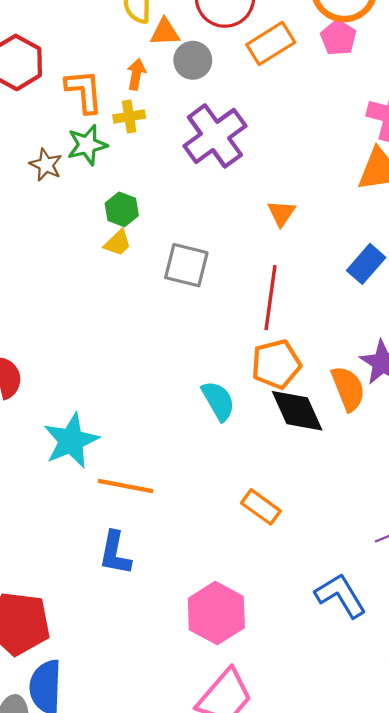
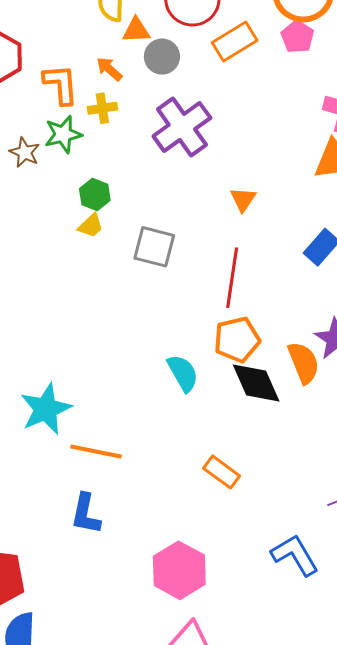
orange arrow: (136, 74) -> (109, 69), turned -60

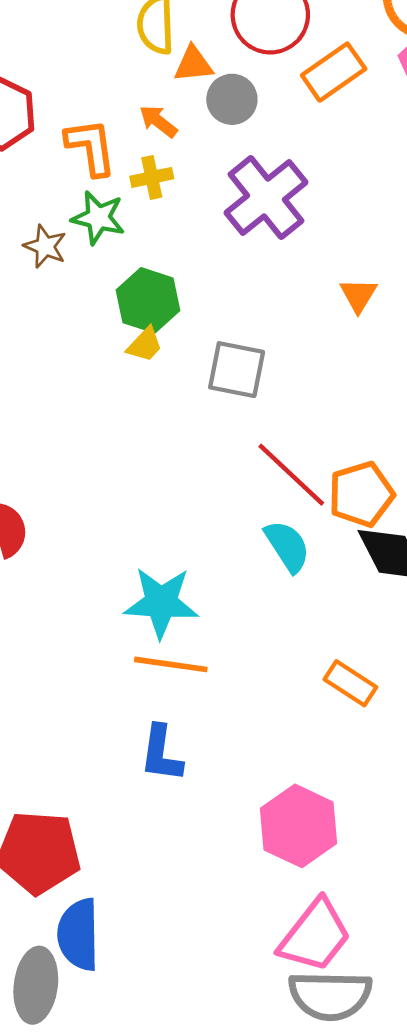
green star: (63, 134) -> (98, 218), turned 30
green hexagon: (95, 194) -> (148, 300), size x1.4
red line: (232, 278) -> (291, 475), moved, turned -52
cyan star: (46, 409) -> (161, 603), moved, turned 30

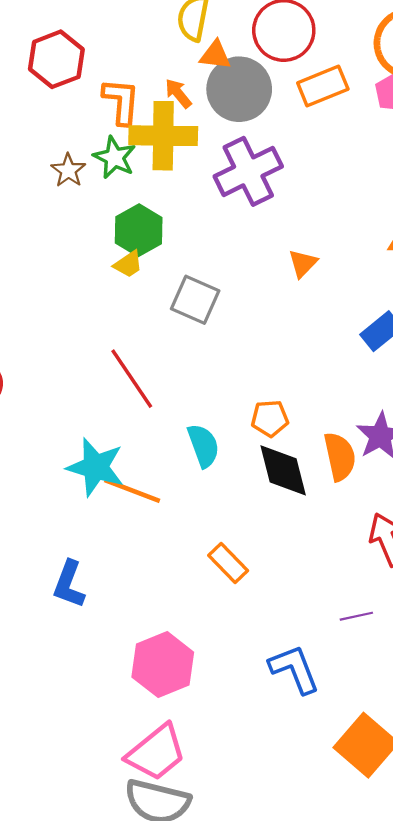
gray circle: (232, 99) -> (239, 89), size x1.6
yellow cross: (152, 177) -> (163, 136), size x2.0
red line: (291, 475) -> (132, 379), moved
orange pentagon: (361, 494) -> (270, 418), size x0.7
orange line: (171, 664) -> (132, 490), moved

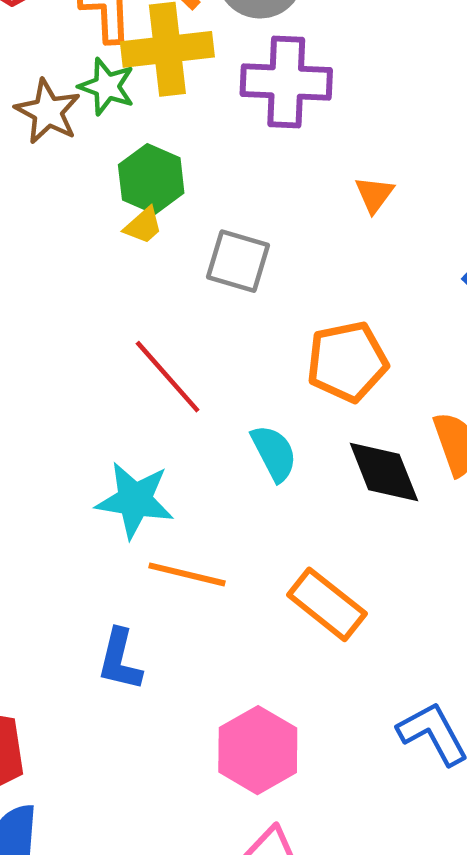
brown star: (68, 170) -> (48, 112), size x1.4
purple cross: (248, 171) -> (286, 82), turned 36
orange pentagon: (270, 418) -> (347, 362), moved, size x1.6
orange line: (132, 490) -> (187, 574), moved
orange rectangle: (228, 563) -> (327, 604), size x1.4

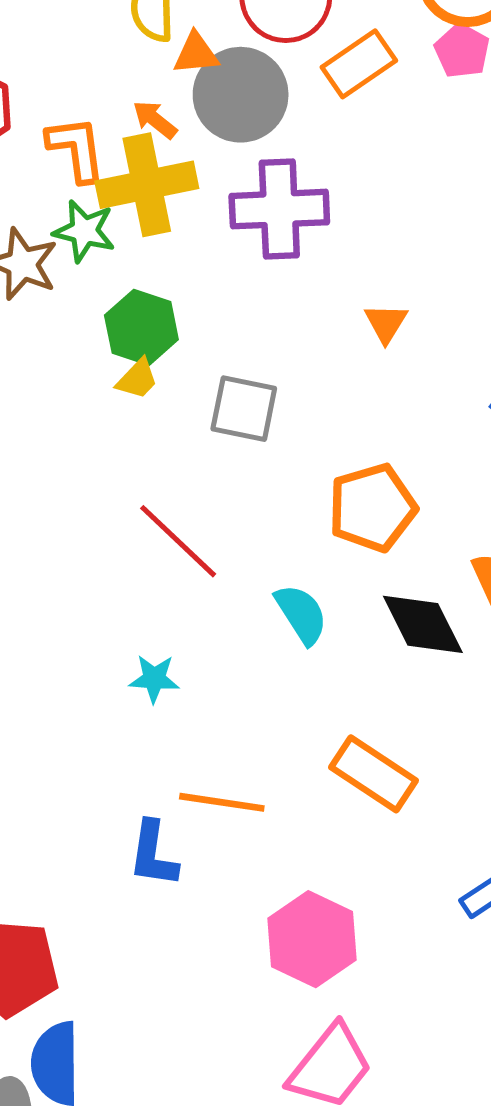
cyan star: (135, 500) -> (154, 679), size x0.6
orange line: (187, 574) -> (222, 802), moved

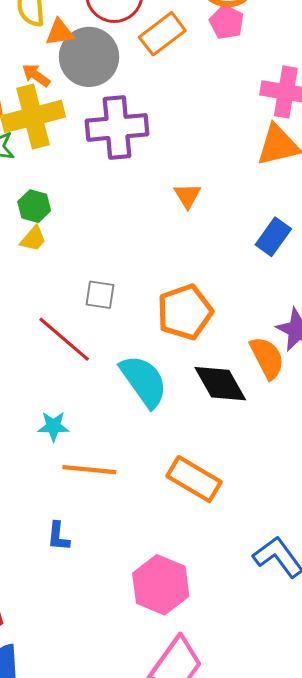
green hexagon: (141, 327) -> (34, 206), size x0.7
gray square: (244, 409) -> (100, 295), moved, size x0.7
cyan semicircle: (301, 614) -> (144, 381), size x1.4
orange line: (222, 802) -> (89, 470), moved
blue L-shape: (153, 854) -> (58, 536), size x0.7

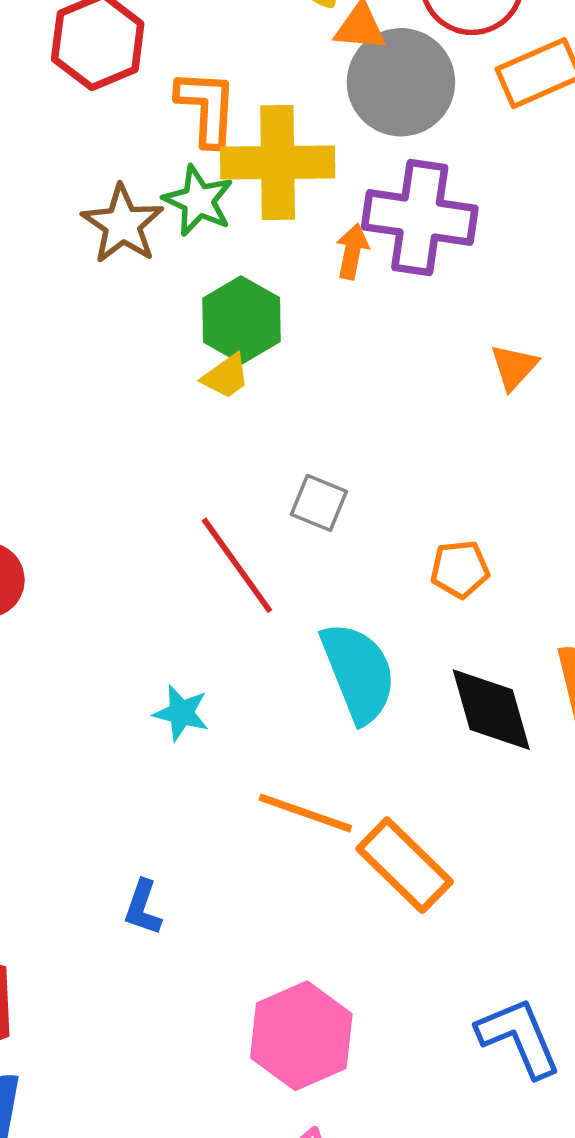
orange arrow: (36, 75) -> (352, 251), moved, turned 52
green hexagon: (34, 206) -> (241, 320), size x1.4
orange pentagon: (185, 312) -> (460, 569), size x0.6
orange line: (89, 470) -> (305, 813), moved

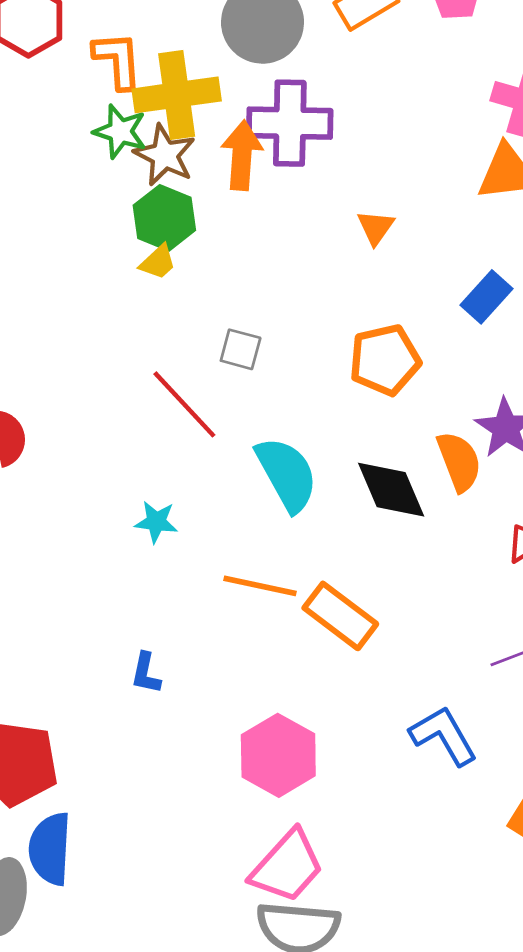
brown star: (123, 224) -> (165, 155), moved
orange arrow: (352, 251) -> (242, 155), size x1.6
orange pentagon: (460, 569) -> (385, 360), moved, size x1.6

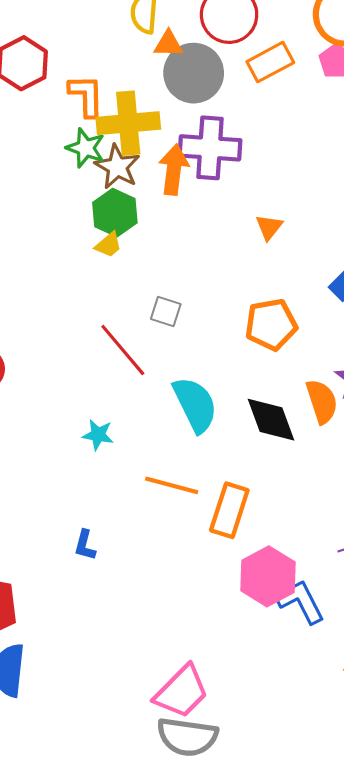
orange rectangle: (340, 616) -> (229, 510), turned 68
pink hexagon: (278, 755) -> (268, 576), moved

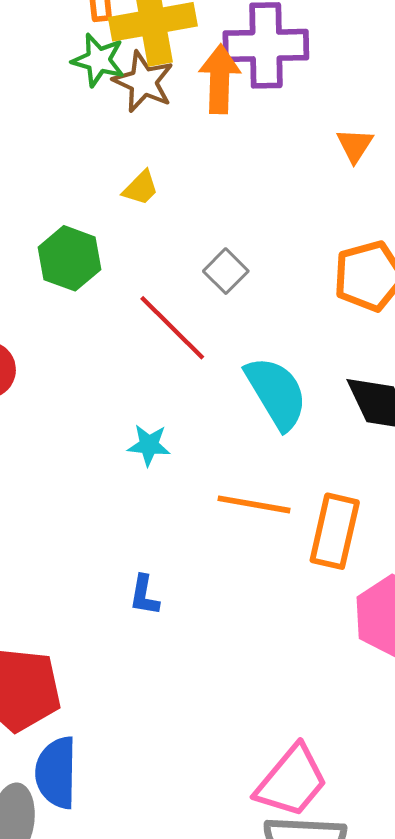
green hexagon: (115, 213) -> (69, 258), moved
gray square: (166, 312) -> (226, 271), turned 32

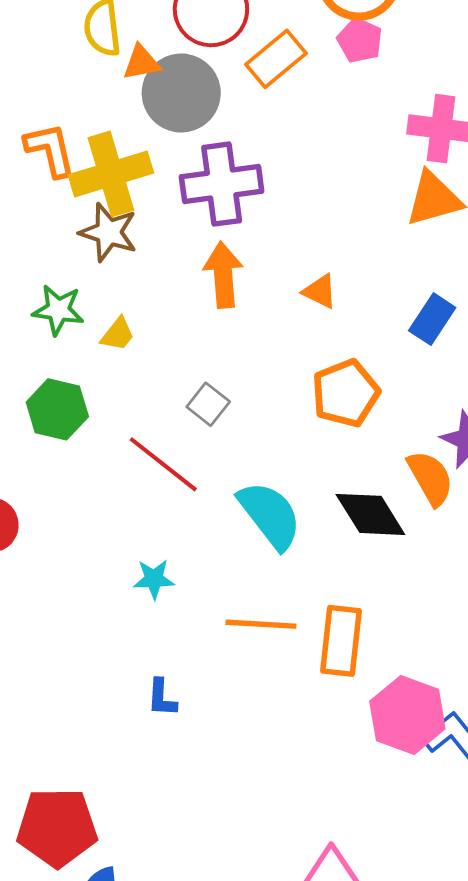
green star: (98, 60) -> (58, 310), moved
orange arrow: (220, 79) -> (223, 275), moved
orange triangle: (355, 145) -> (320, 291), moved, turned -30
blue L-shape: (144, 595) -> (162, 698), moved

